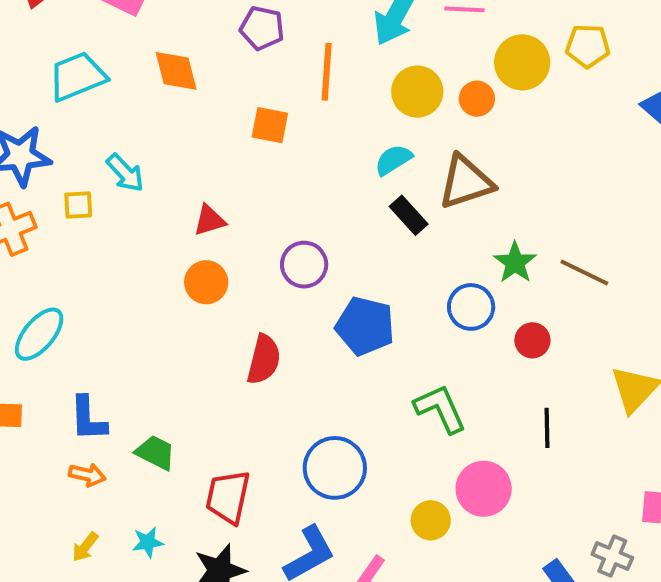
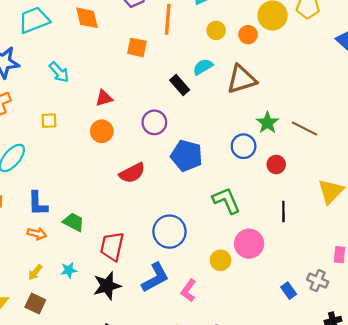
yellow circle: (417, 92) -> (216, 30), size x0.7
yellow square: (78, 205) -> (49, 121), moved
black rectangle: (409, 215) -> (180, 85), moved
red semicircle: (264, 359) -> (132, 173), turned 48

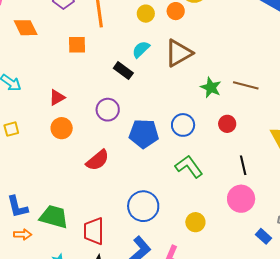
blue circle: (244, 146) -> (183, 125), moved
green trapezoid: (73, 222) -> (54, 217), size x1.4
pink circle: (249, 244) -> (241, 199), moved

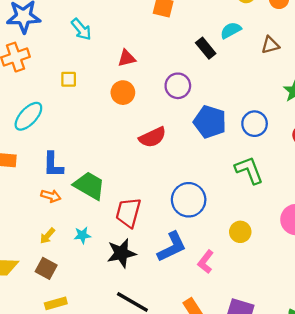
brown triangle: (179, 53) -> (270, 45), size x0.6

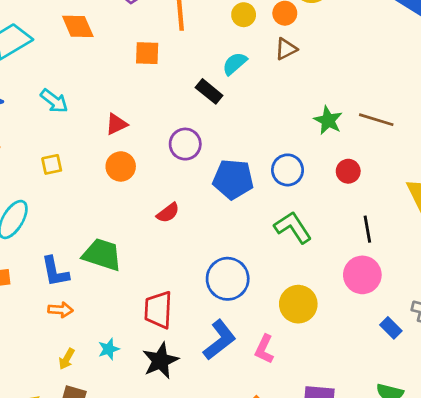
brown triangle: (270, 45) -> (286, 49), moved
red semicircle: (153, 137) -> (168, 213), size x0.7
green trapezoid: (89, 186) -> (102, 255), moved
yellow circle: (240, 232) -> (298, 304), size x1.4

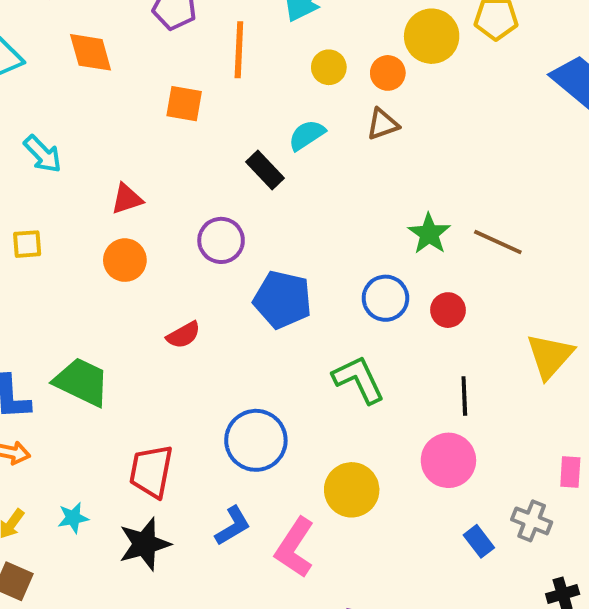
blue circle: (288, 170) -> (385, 298), moved
blue L-shape: (220, 340) -> (233, 526), size x0.7
pink L-shape: (264, 349) -> (295, 548), size x1.4

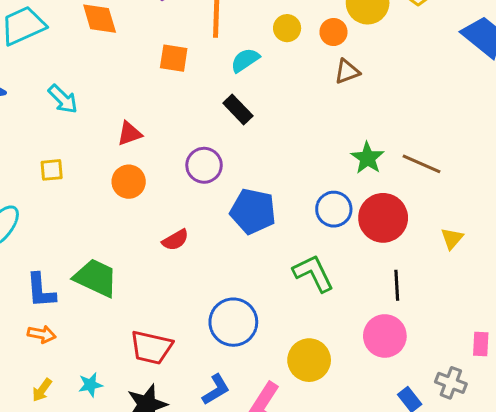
brown triangle: (383, 124) -> (347, 72), moved
cyan semicircle: (307, 135) -> (245, 60), moved
red circle: (448, 310) -> (383, 218), size x1.8
yellow triangle: (550, 356) -> (452, 238), moved, size x0.6
red trapezoid: (151, 471) -> (151, 347), turned -87

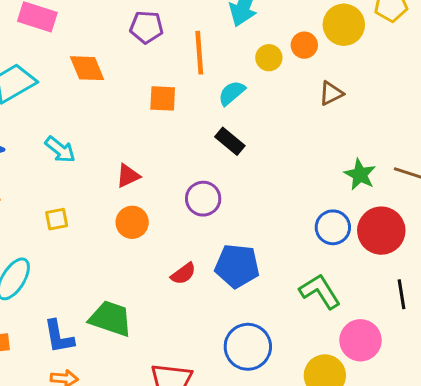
orange circle: (333, 32) -> (304, 45), moved
blue pentagon: (253, 211) -> (237, 266), moved
pink circle: (385, 336) -> (360, 340), moved

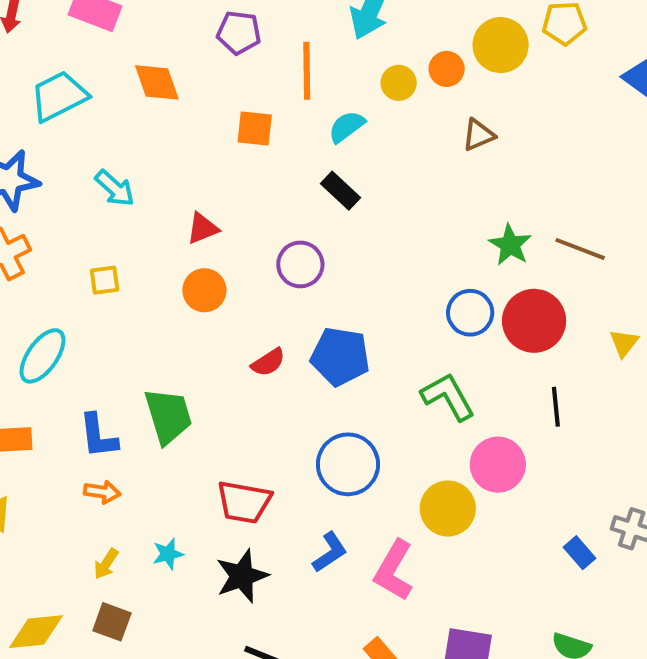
green trapezoid: (111, 319) -> (168, 416), turned 51

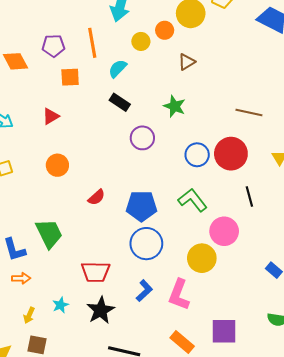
purple pentagon: (239, 33) -> (53, 46), moved
red triangle: (203, 228) -> (51, 116), moved
green star: (510, 245) -> (175, 106), moved
purple circle: (300, 264) -> (142, 138), moved
blue pentagon: (340, 356) -> (141, 206), moved

